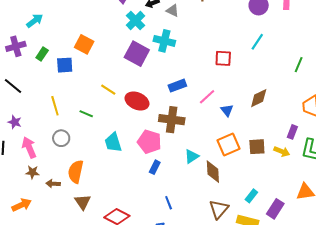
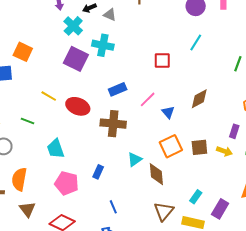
pink pentagon: (149, 142) -> (67, 183), moved

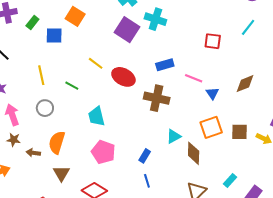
pink line: (148, 99) -> (194, 78), turned 60
blue rectangle: (98, 172) -> (145, 156), moved

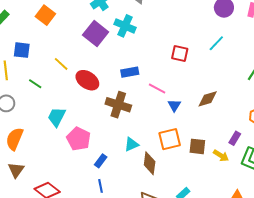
blue square: (54, 35) -> (22, 50), moved
cyan trapezoid: (96, 116) -> (57, 117), turned 35
pink pentagon: (103, 152) -> (79, 139), moved

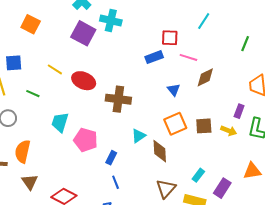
blue rectangle: (130, 72) -> (154, 57), moved
pink line: (157, 88) -> (188, 57), moved

